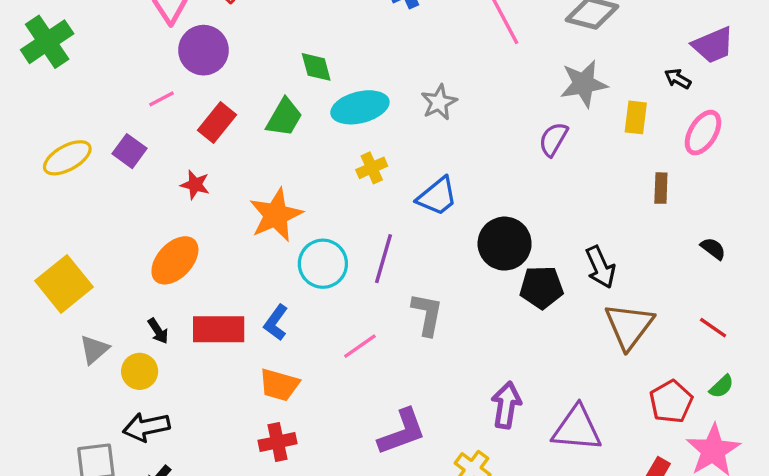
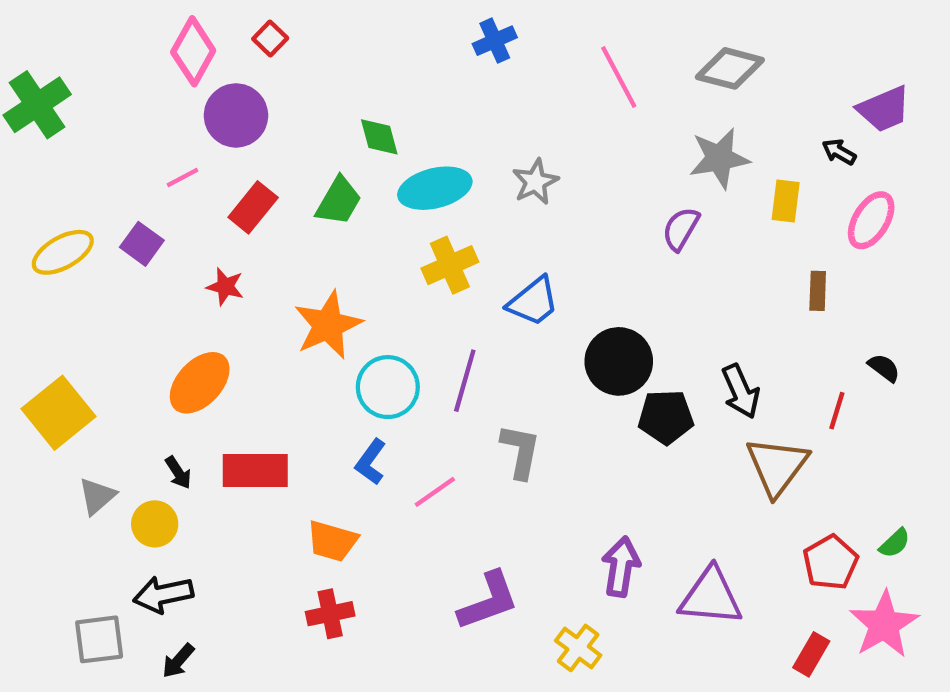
yellow cross: (372, 168) -> (450, 265), size x1.4
blue L-shape: (276, 323) -> (371, 462), moved
red line: (713, 328) -> (837, 411), moved, turned 72

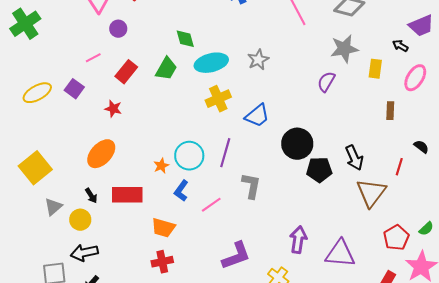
purple circle: (236, 115) -> (118, 29), size x0.6
orange star: (328, 325) -> (161, 166), moved, size x0.5

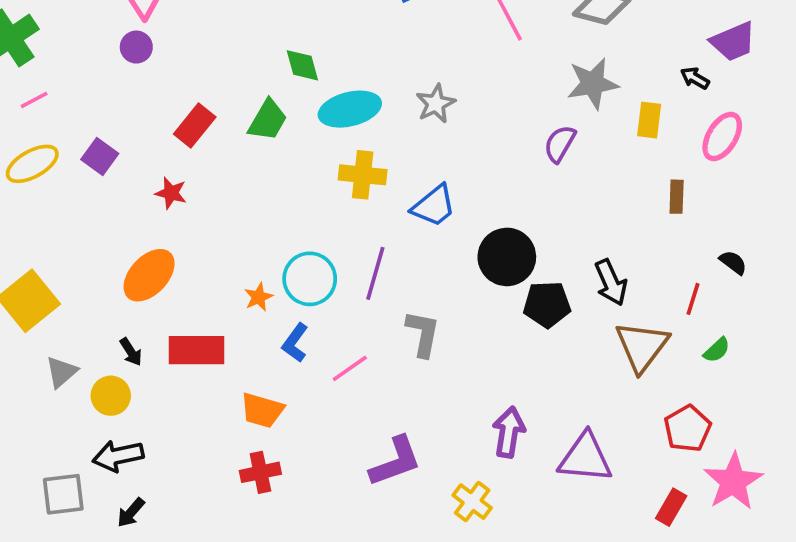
purple circle: (118, 29) -> (136, 47), moved
pink line: (93, 58) -> (34, 100), moved
yellow cross: (218, 99) -> (363, 175), turned 30
green semicircle: (426, 229) -> (717, 350), moved

